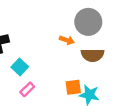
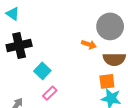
orange square: (73, 87) -> (107, 81), moved

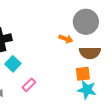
cyan square: (42, 71) -> (13, 64), moved

